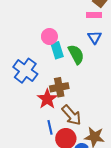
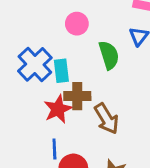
cyan rectangle: (57, 50) -> (61, 71), moved
brown arrow: (71, 115) -> (107, 119), moved

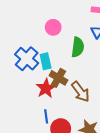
green semicircle: (109, 55) -> (78, 47), turned 30
brown cross: (77, 96) -> (58, 78), turned 36

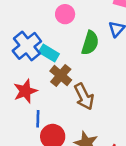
cyan rectangle: (46, 61) -> (49, 53), turned -56
red star: (46, 88) -> (25, 91), moved

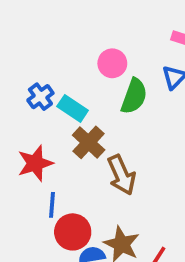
pink circle: (65, 14) -> (112, 63), moved
blue cross: (27, 46) -> (40, 97), size x0.6

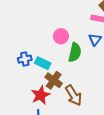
blue cross: (40, 97) -> (25, 59), turned 32
red star: (35, 163) -> (41, 95), moved

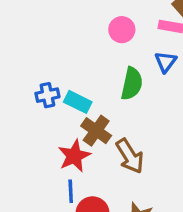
pink circle: (61, 36) -> (122, 30), moved

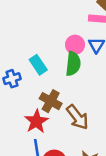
pink circle: (122, 30) -> (75, 45), moved
cyan rectangle: (78, 102) -> (38, 65), moved, turned 36

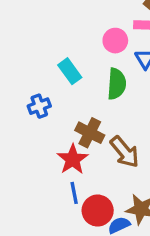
pink circle: (75, 45) -> (115, 41), moved
cyan rectangle: (38, 65) -> (70, 71), moved

